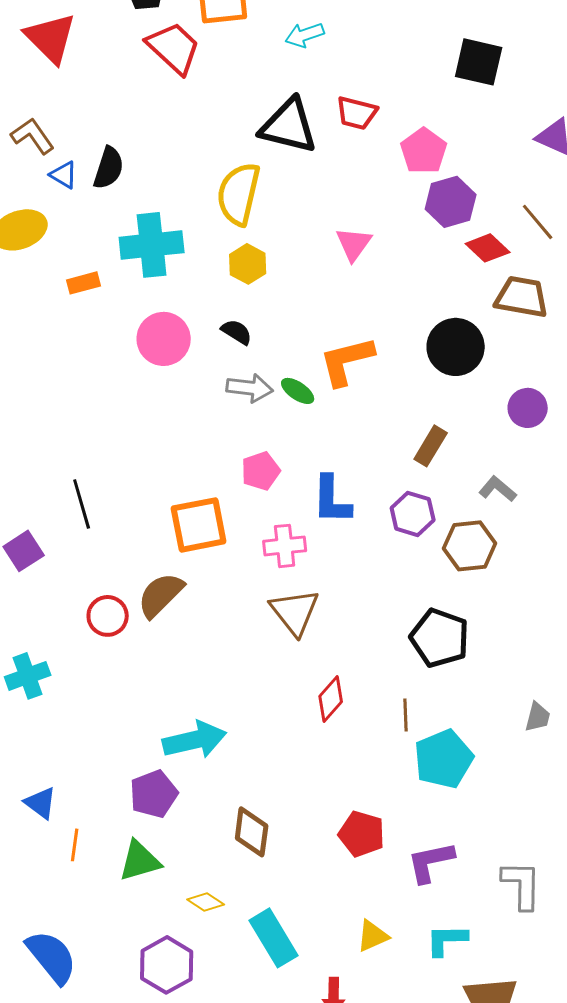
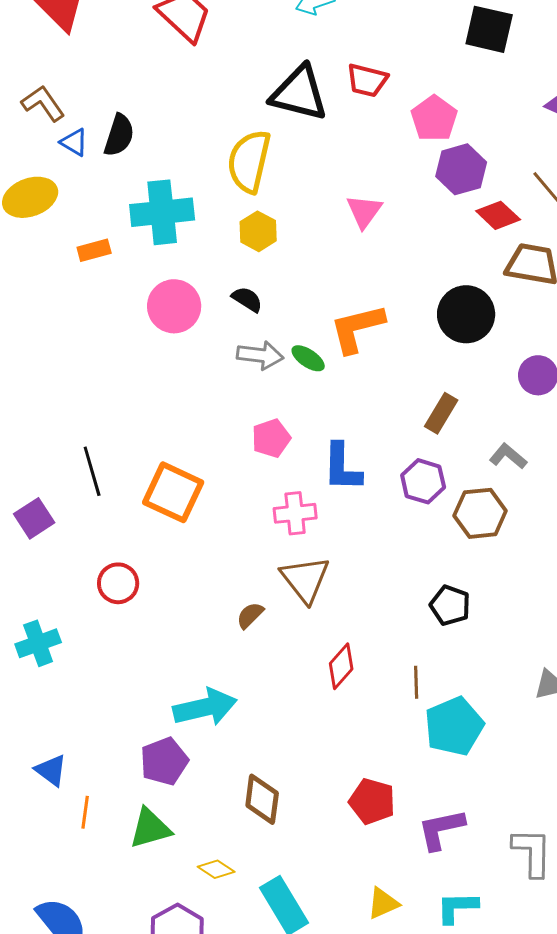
orange square: (199, 525) -> (173, 492), moved, turned 36
brown semicircle: (161, 595) -> (250, 615), moved, size x0.6
black pentagon: (440, 638) -> (450, 605), size x0.7

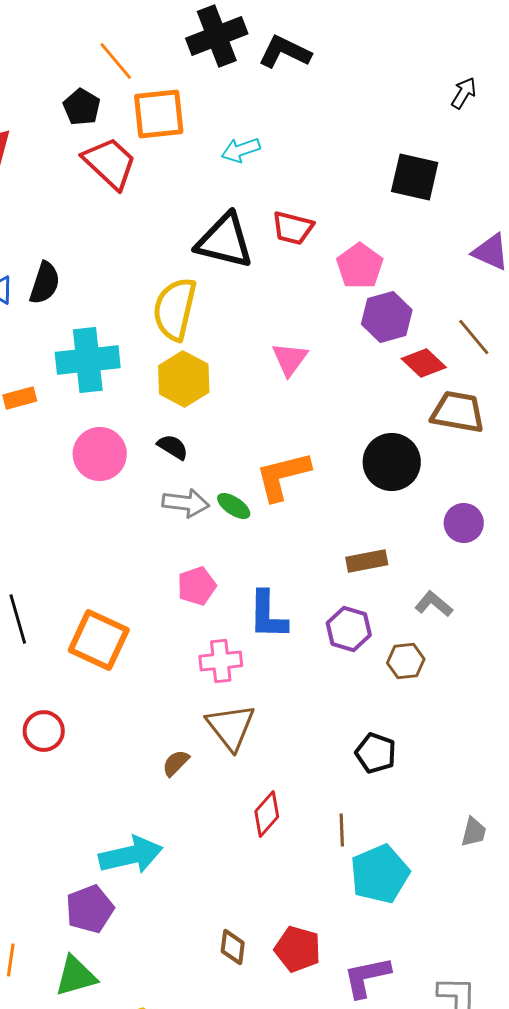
yellow hexagon: (258, 231) -> (184, 379), size x1.4
brown rectangle: (441, 413) -> (367, 561), turned 48
brown hexagon: (480, 513) -> (406, 661), size x0.7
brown diamond: (262, 799) -> (233, 947), moved, size x0.7

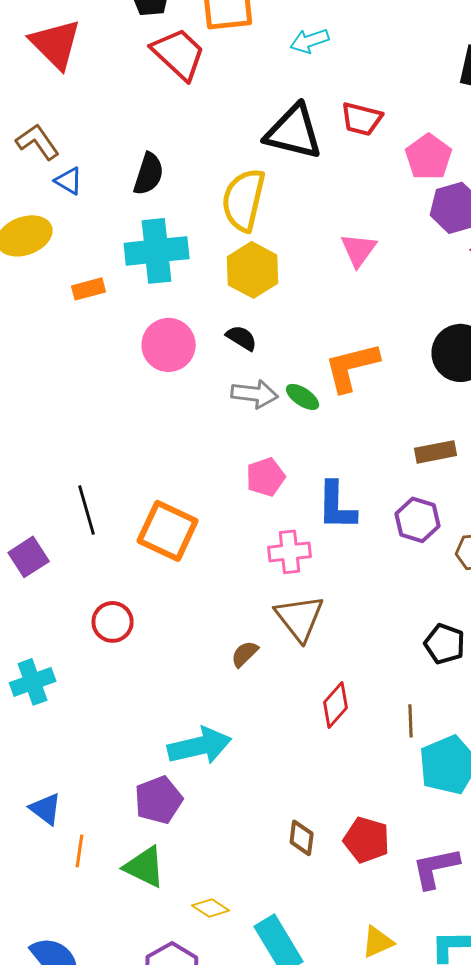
black semicircle: (45, 283) -> (149, 174), moved
green triangle: (76, 976) -> (145, 867), turned 42

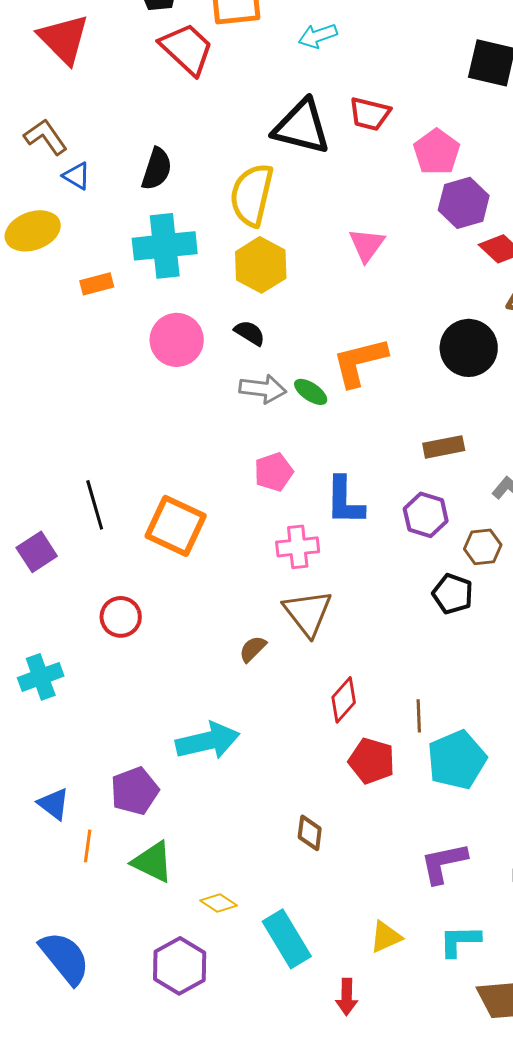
black pentagon: (445, 644) -> (453, 594), moved
purple pentagon: (159, 800) -> (135, 791), moved
red pentagon: (367, 840) -> (372, 761), moved

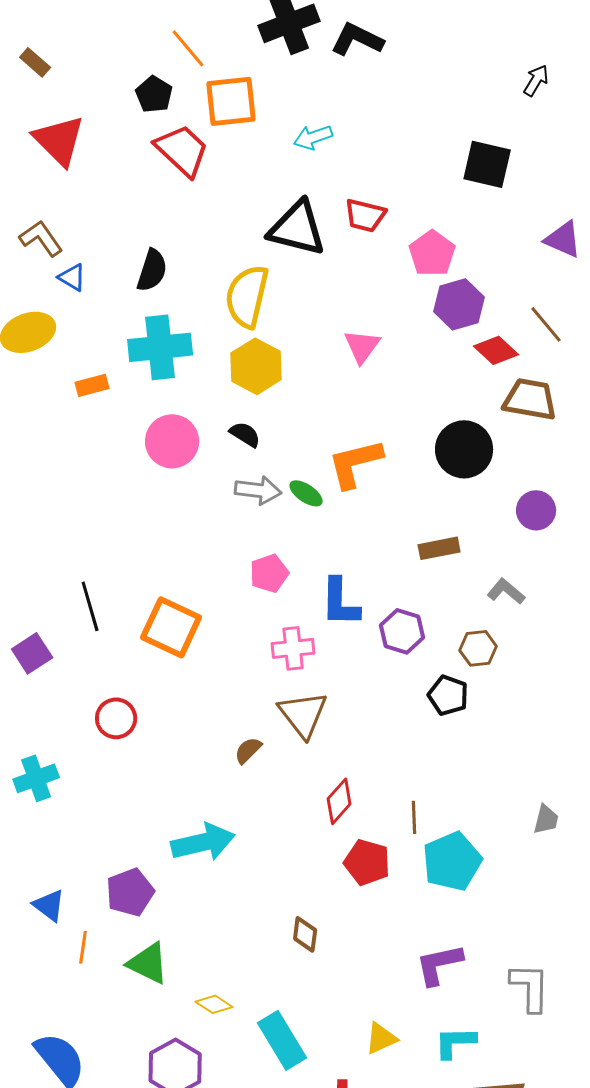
purple hexagon: (426, 515) -> (402, 631), moved

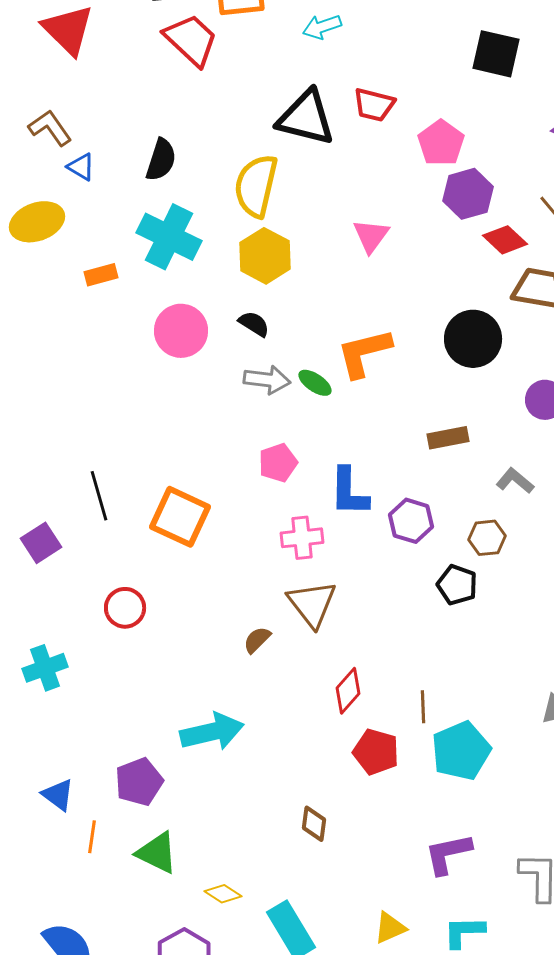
cyan cross: (160, 347) -> (169, 237), turned 32

